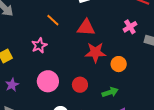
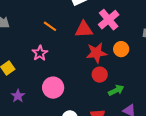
pink cross: (130, 27) -> (109, 20), moved, size x1.5
orange circle: (119, 64) -> (121, 49), moved
red circle: (80, 85) -> (100, 75), moved

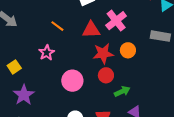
pink circle: (53, 88) -> (72, 81), moved
purple star: (18, 96) -> (24, 95), size x1.5

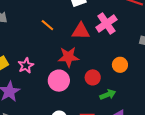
orange circle: (128, 50) -> (120, 65), moved
pink star: (47, 53) -> (26, 66), moved
red star: (103, 53) -> (68, 57), moved

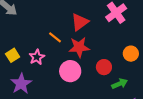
orange line: (47, 25) -> (55, 37), moved
red triangle: (81, 31) -> (80, 22), moved, turned -36

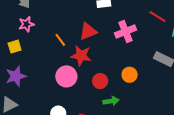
pink star: (37, 57) -> (26, 24), moved

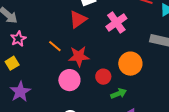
red triangle: (88, 31) -> (78, 19), moved
orange circle: (130, 75) -> (130, 64), size x1.5

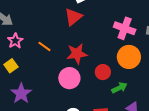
pink cross: (116, 22) -> (125, 28), moved, turned -30
orange line: (55, 46) -> (44, 46), moved

